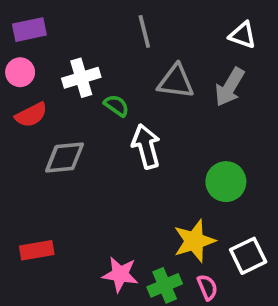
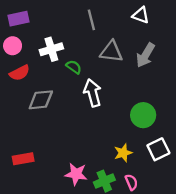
white triangle: (243, 35) -> (141, 15), moved
yellow star: (194, 241) -> (123, 153), size x0.7
white square: (248, 256) -> (158, 149), moved

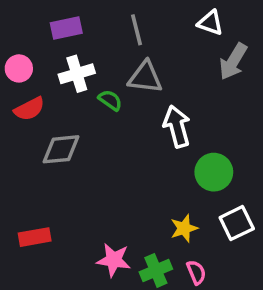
purple rectangle: (18, 19) -> (66, 28), moved
gray triangle: (111, 52) -> (145, 77), moved
gray arrow: (145, 55) -> (233, 61), moved
white arrow: (93, 93) -> (177, 126), moved

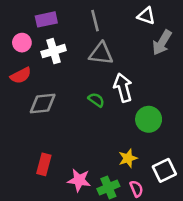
pink circle: (19, 68) -> (22, 43), moved
green semicircle: (110, 100) -> (96, 100), moved
white square: (237, 223) -> (164, 170), moved
red rectangle: (35, 237) -> (44, 164), moved, turned -65

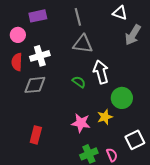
white cross: (54, 51) -> (40, 56), moved
red semicircle: (21, 75) -> (17, 62), turned 120
yellow star: (128, 158) -> (105, 117), moved
pink star: (79, 180) -> (81, 123), moved

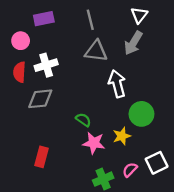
white triangle: (120, 13) -> (139, 15), turned 49
gray arrow: (133, 35) -> (133, 43), moved
green semicircle: (79, 82) -> (83, 120), moved
pink semicircle: (112, 155) -> (130, 170), moved, turned -112

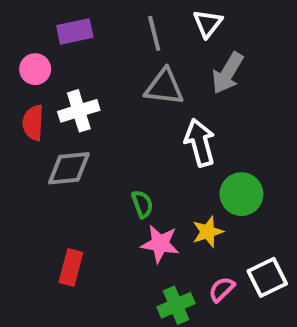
white triangle: (139, 15) -> (208, 23), moved
green semicircle: (83, 120) -> (142, 204), turned 35

